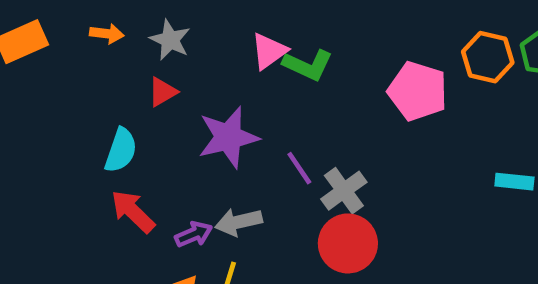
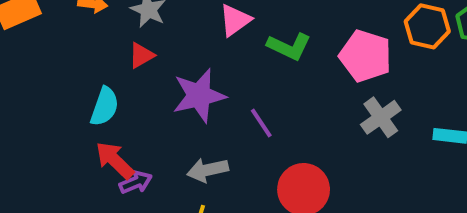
green L-shape: (308, 65) -> (289, 46), moved
gray cross: (344, 191) -> (381, 117), moved
purple arrow: (194, 234) -> (136, 182), moved

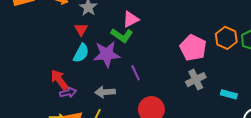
green L-shape: (289, 46) -> (122, 35), moved
red triangle: (141, 55) -> (81, 29), turned -40
cyan semicircle: (105, 106) -> (81, 53), moved

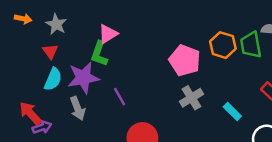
green L-shape: (122, 35) -> (99, 54), turned 80
gray arrow: (105, 92) -> (78, 108), moved, turned -102
cyan rectangle: (229, 94) -> (232, 112), turned 35

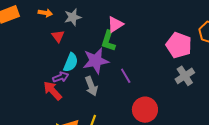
gray star: (56, 24) -> (73, 17), turned 30
red triangle: (50, 51) -> (58, 36), moved
purple arrow: (42, 127) -> (61, 77), moved

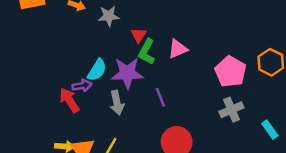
pink triangle: (115, 24) -> (178, 49), moved
red triangle: (58, 36) -> (139, 35), moved

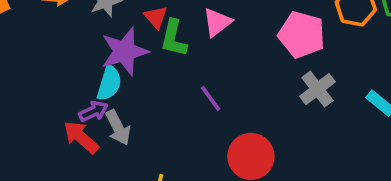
purple star: (127, 73) -> (124, 51), moved
gray arrow: (117, 103) -> (118, 128), moved

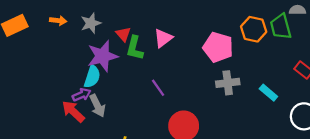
gray cross: (317, 89) -> (228, 83), turned 30

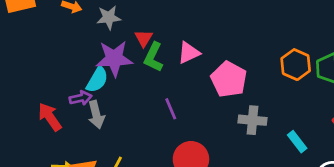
pink pentagon: (218, 47) -> (229, 79), moved
red arrow: (73, 111) -> (50, 117), moved

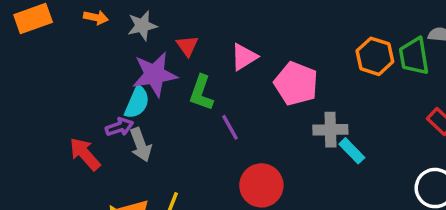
green L-shape: (153, 57) -> (201, 93), moved
cyan rectangle: (297, 142) -> (352, 151), moved

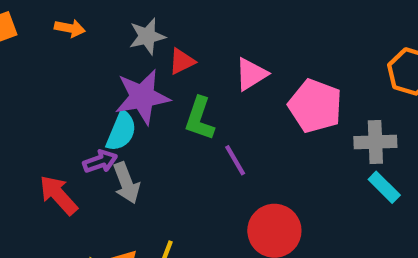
gray star: (142, 26) -> (147, 36), moved
red triangle: (187, 46) -> (182, 61), turned 40
gray cross: (330, 130) -> (375, 142), moved

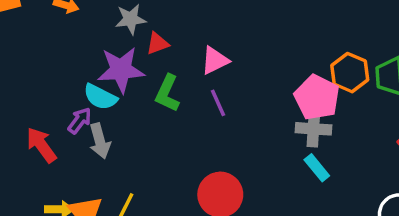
pink pentagon: (315, 106) -> (317, 97), moved
cyan semicircle: (121, 131) -> (100, 97), turned 88
purple line: (235, 160) -> (218, 103), moved
purple arrow: (100, 162) -> (80, 121), turned -40

